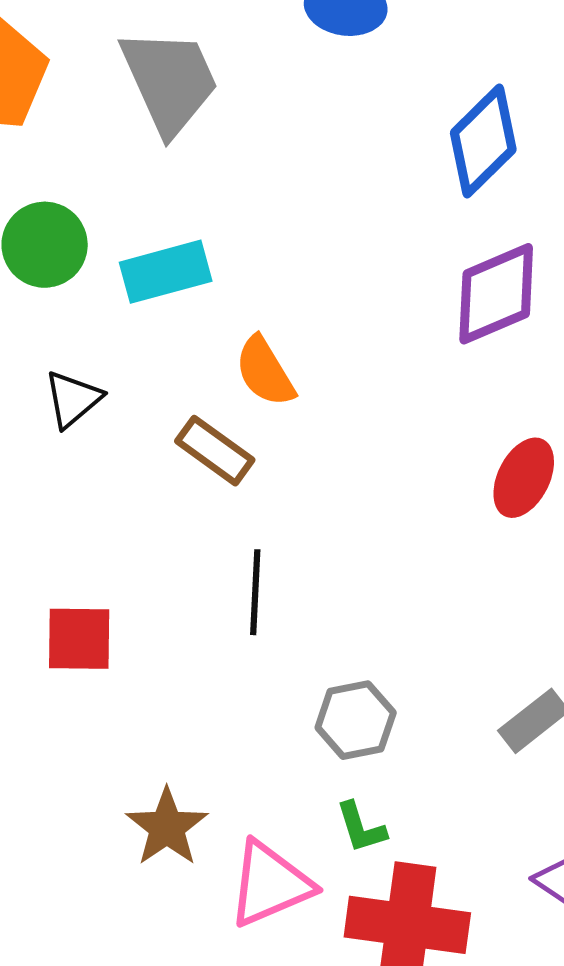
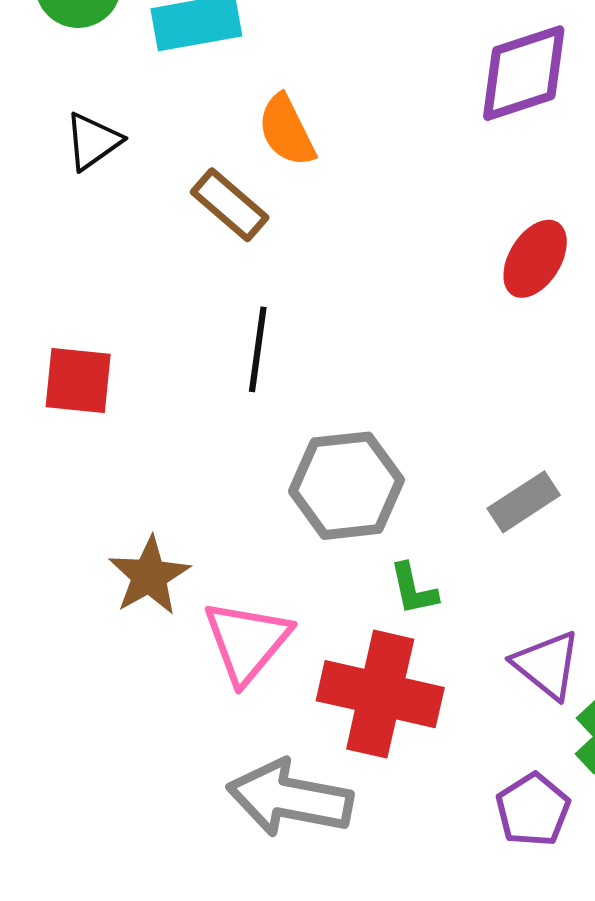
gray hexagon: (356, 720) -> (346, 486), size x1.4
green L-shape: (361, 828) -> (413, 589), moved
pink triangle: (270, 884) -> (247, 641), turned -32

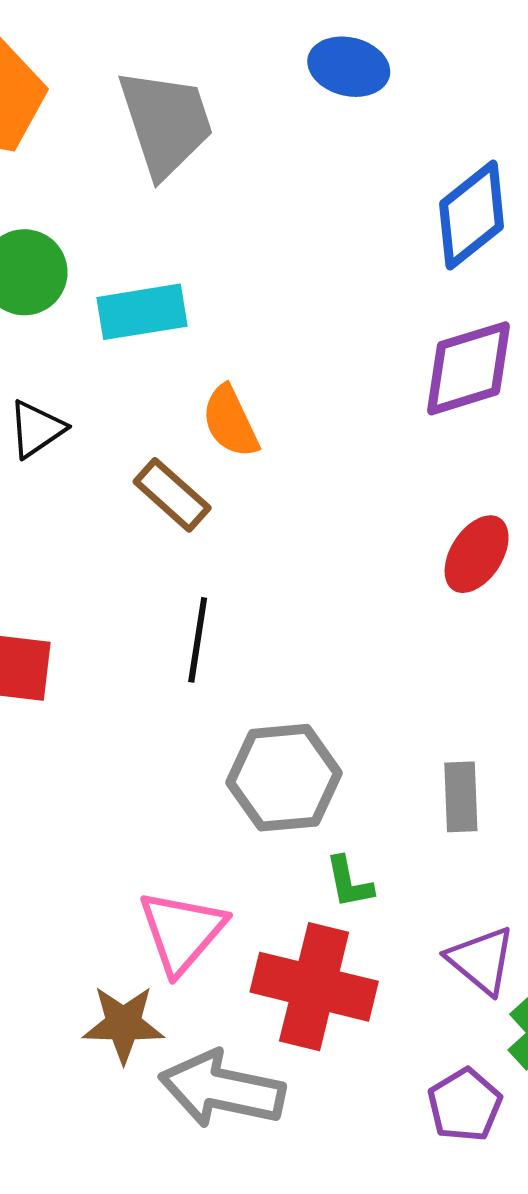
gray rectangle: (524, 502) -> (461, 797), turned -60
brown star: (149, 576) -> (123, 1024), moved, turned 30

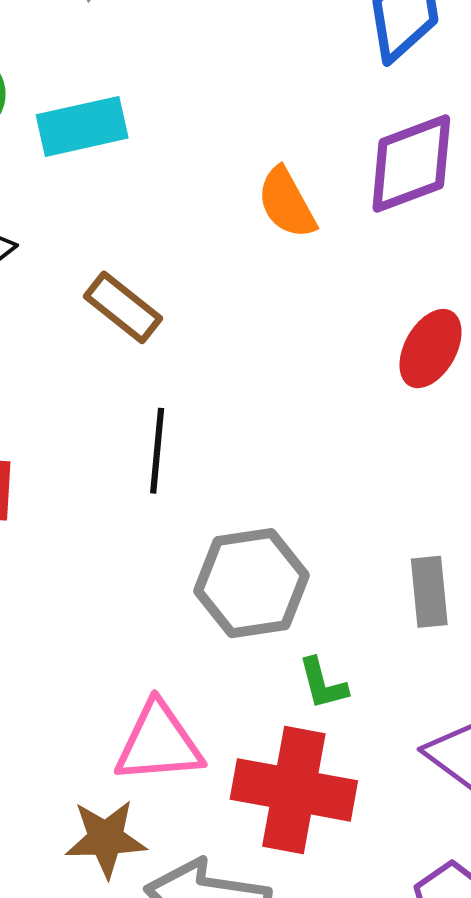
orange semicircle: (230, 421) -> (287, 203), moved
pink triangle: (182, 932) -> (159, 743), turned 48

